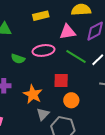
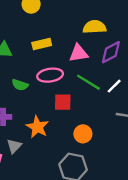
yellow rectangle: (41, 16) -> (42, 44), moved
red square: (61, 81) -> (63, 102), moved
gray triangle: (43, 114) -> (14, 146), moved

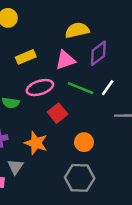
red square: (63, 102) -> (58, 113), turned -30

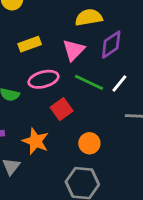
pink triangle: (65, 60) -> (74, 50), turned -30

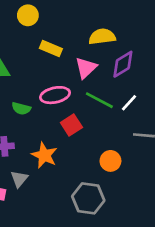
yellow rectangle: (30, 44) -> (51, 49), moved, turned 40
orange circle: (89, 143) -> (110, 161), moved

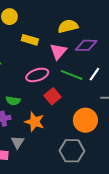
purple diamond: (123, 64) -> (86, 45), turned 40
green semicircle: (21, 108) -> (13, 101), moved
orange circle: (110, 161) -> (85, 120), size x1.5

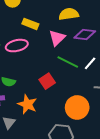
pink ellipse: (37, 75) -> (17, 46), moved

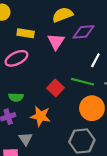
green line: (68, 62) -> (83, 82), moved

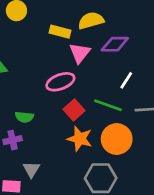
yellow rectangle: (26, 33) -> (60, 32), moved
pink ellipse: (16, 58) -> (60, 82), moved
orange star: (40, 116) -> (80, 139), moved

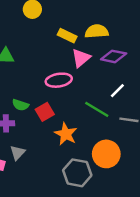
red square: (74, 110) -> (45, 112), moved
orange circle: (117, 139) -> (106, 154), moved

